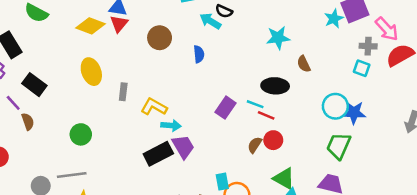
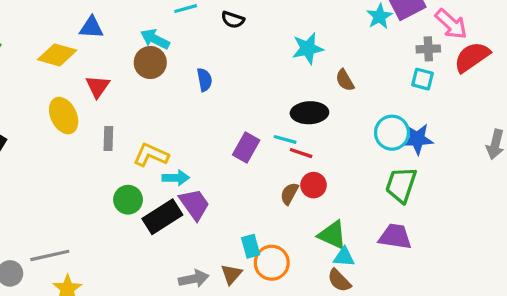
cyan arrow: (210, 21) -> (155, 39), moved
red triangle: (119, 24) -> (98, 86), moved
green circle: (81, 134) -> (128, 200), moved

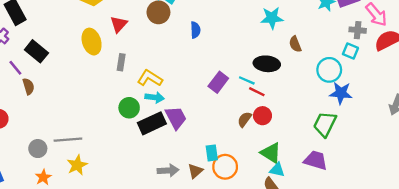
cyan circle: (392, 133) -> (329, 70), moved
cyan arrow: (176, 178) -> (155, 97), moved

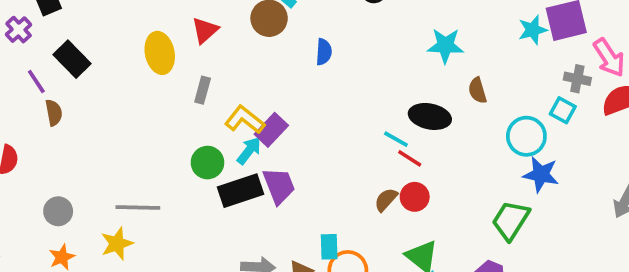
purple rectangle: (218, 82) -> (271, 130), moved
cyan arrow: (155, 97) -> (249, 151), turned -66
gray line: (68, 140) -> (138, 208), moved

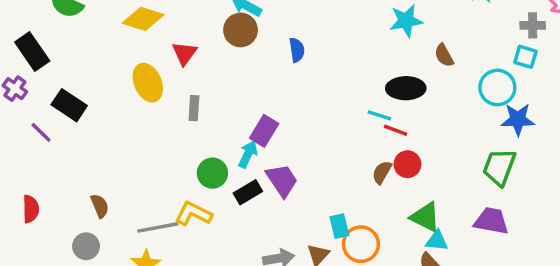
brown semicircle: (54, 113) -> (100, 206), moved
yellow L-shape: (245, 120) -> (194, 214), moved
black rectangle: (241, 191) -> (248, 192), size x0.7

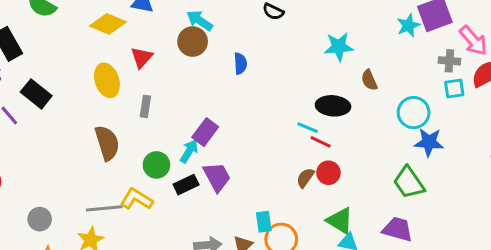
cyan square: (525, 57) -> (454, 88), moved, turned -30
green trapezoid: (499, 167) -> (409, 183), turned -60
brown semicircle: (100, 206) -> (107, 143), moved, size x1.6

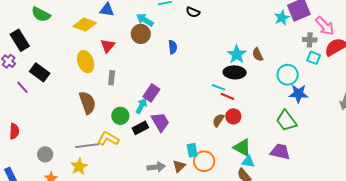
cyan star: (339, 47) -> (237, 54), moved, turned -30
cyan square: (454, 88) -> (314, 58), turned 32

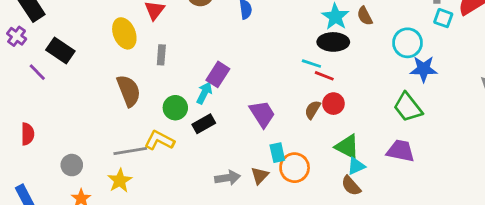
purple trapezoid: (160, 122) -> (262, 114), moved
cyan triangle: (248, 161) -> (356, 166), turned -32

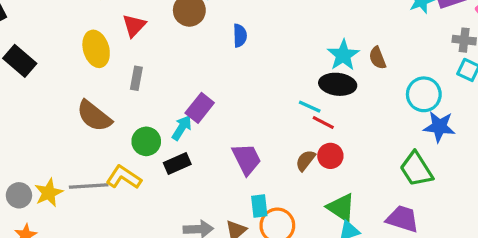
brown semicircle: (129, 91) -> (94, 116), turned 144
yellow star: (120, 181) -> (49, 193), moved

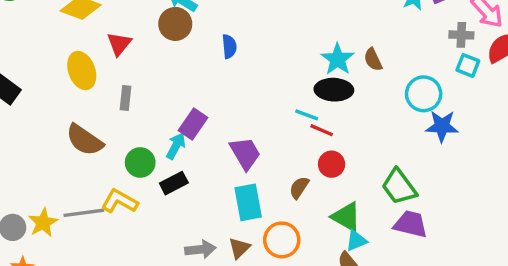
purple trapezoid: (247, 159) -> (245, 153), moved
brown semicircle: (305, 160) -> (299, 188), moved
green trapezoid: (416, 169) -> (399, 187), moved
cyan rectangle: (259, 206) -> (248, 202), moved, size x1.5

